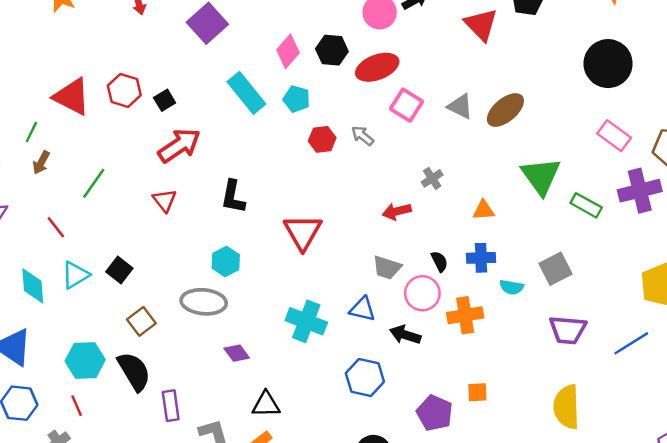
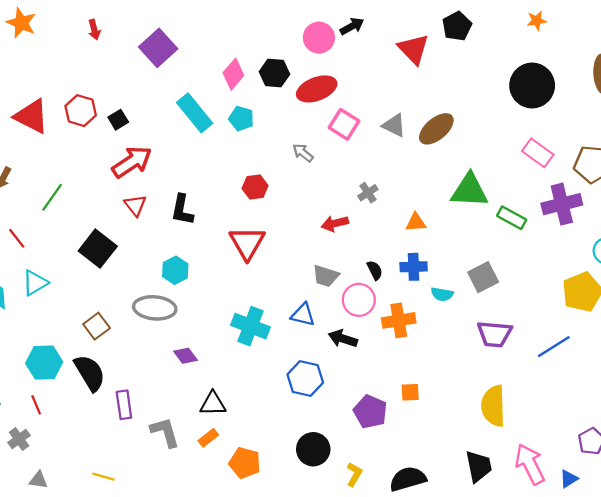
red hexagon: (322, 139) -> (255, 187), moved
green triangle: (541, 176) -> (469, 190), turned -51
red triangle: (165, 200) -> (135, 205), moved
black square: (119, 270) -> (98, 249), moved, size x1.5

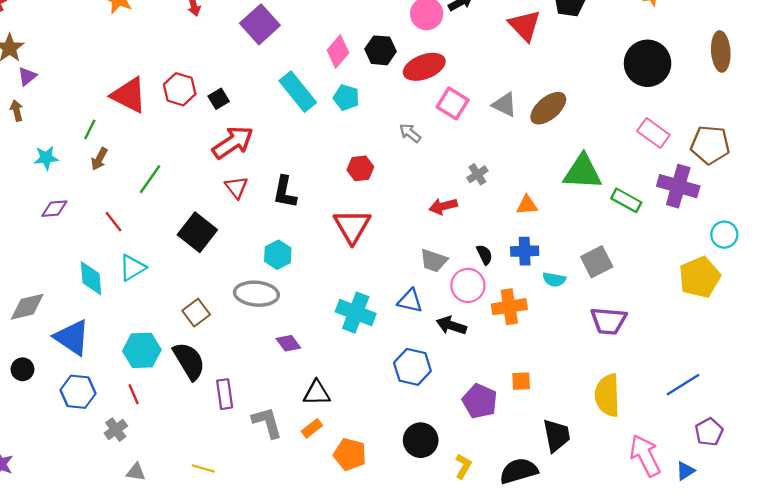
purple cross: (562, 204) -> (678, 186), turned 30
blue line: (554, 347) -> (683, 385), moved
black trapezoid: (479, 466) -> (557, 435), moved

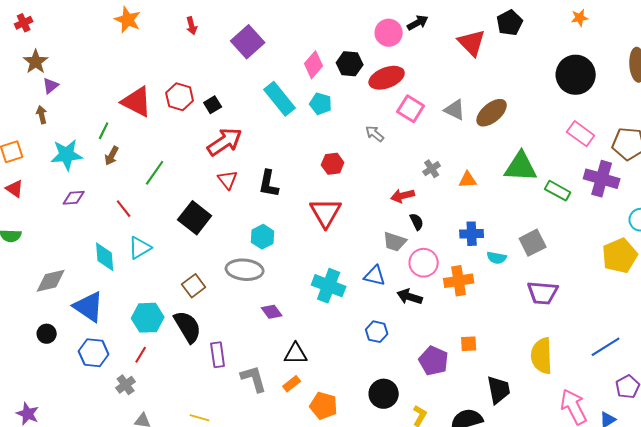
cyan star: (46, 158) -> (67, 155), size x1.5
orange triangle: (527, 205) -> (468, 180), moved
black semicircle: (484, 255) -> (417, 222), moved
blue hexagon: (412, 367) -> (377, 332), size x0.7
red line: (134, 394) -> (141, 355), turned 54

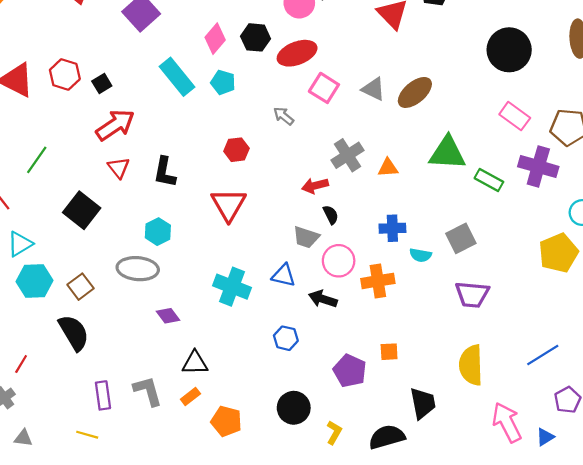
gray cross: (432, 169) -> (348, 155), size x1.6
cyan hexagon: (148, 318) -> (34, 281), moved
purple rectangle: (218, 355) -> (103, 395), moved

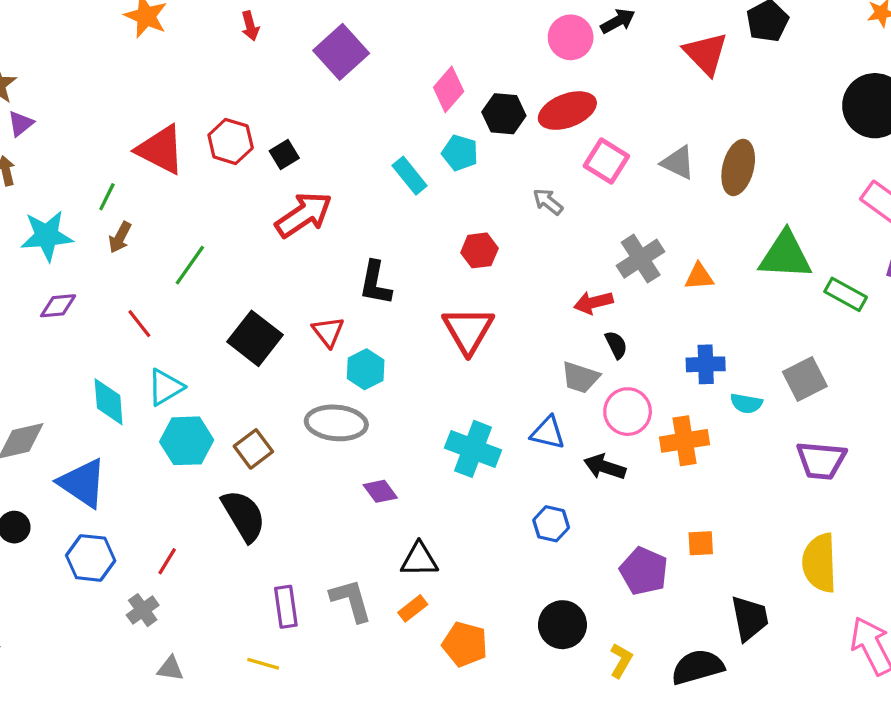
black hexagon: (256, 37) -> (504, 114), moved
cyan rectangle: (177, 77) -> (410, 176), moved, size x0.7
brown ellipse: (415, 92) -> (738, 167), turned -36
red triangle: (119, 168) -> (328, 332), moved

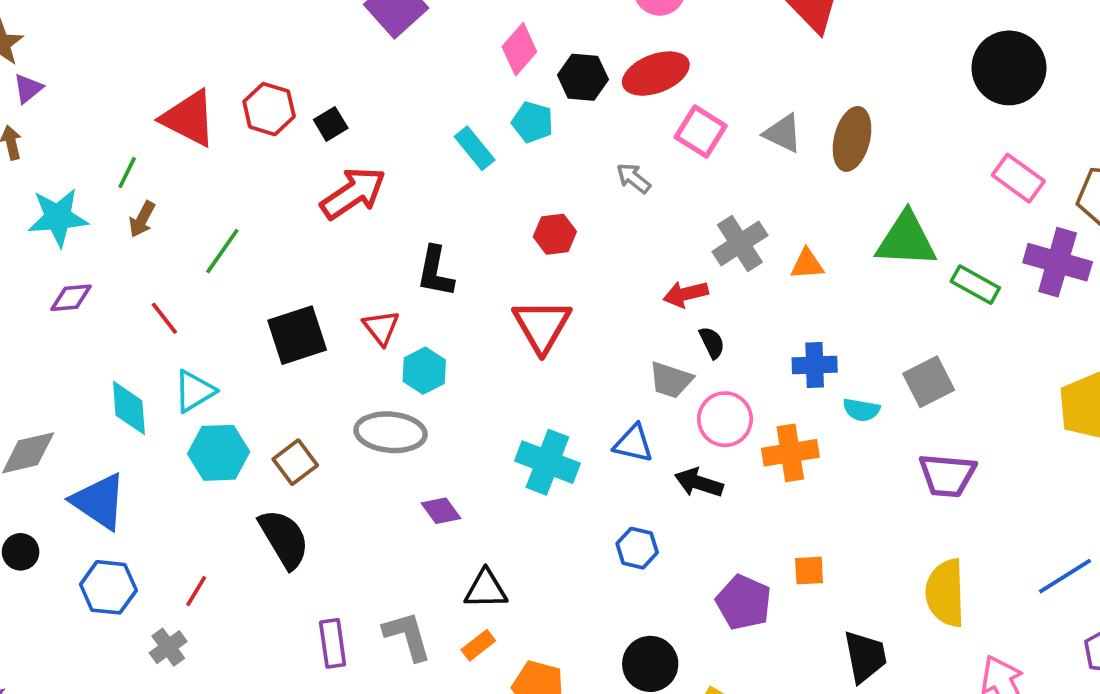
black square: (255, 338) -> (297, 335), turned 34

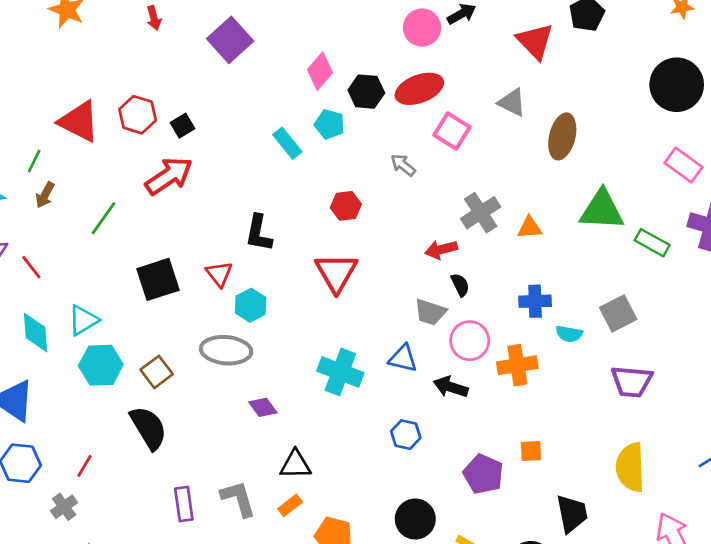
gray triangle: (783, 133) -> (512, 102), moved
red arrow: (353, 193) -> (169, 176), moved
red line: (164, 318) -> (31, 267), moved

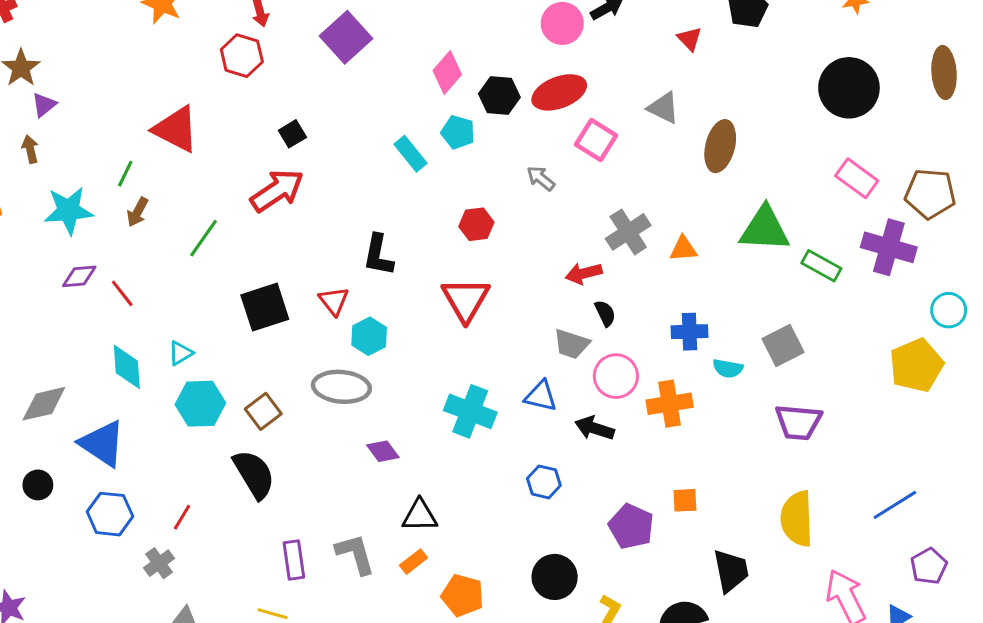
red triangle: (535, 41) -> (690, 39), size x0.6
red hexagon: (138, 115) -> (242, 56), moved
cyan triangle: (83, 320) -> (180, 353), size x0.7

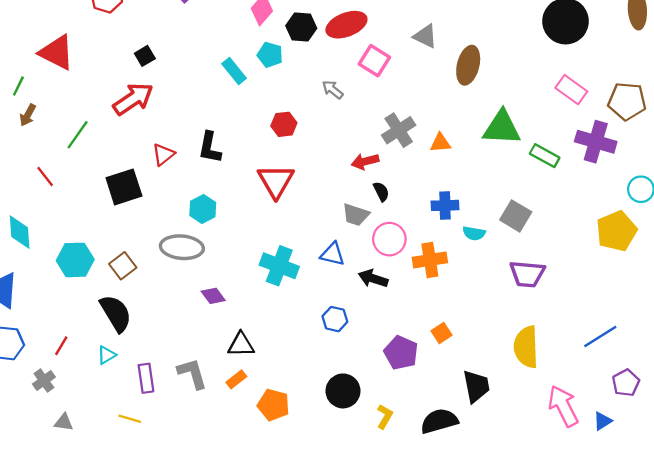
red line: (122, 293) -> (45, 177), moved
red triangle: (334, 301) -> (163, 154), moved, turned 30
gray square: (783, 345) -> (516, 216), turned -32
cyan triangle: (180, 353) -> (107, 355), moved
orange square: (685, 500) -> (442, 333), turned -30

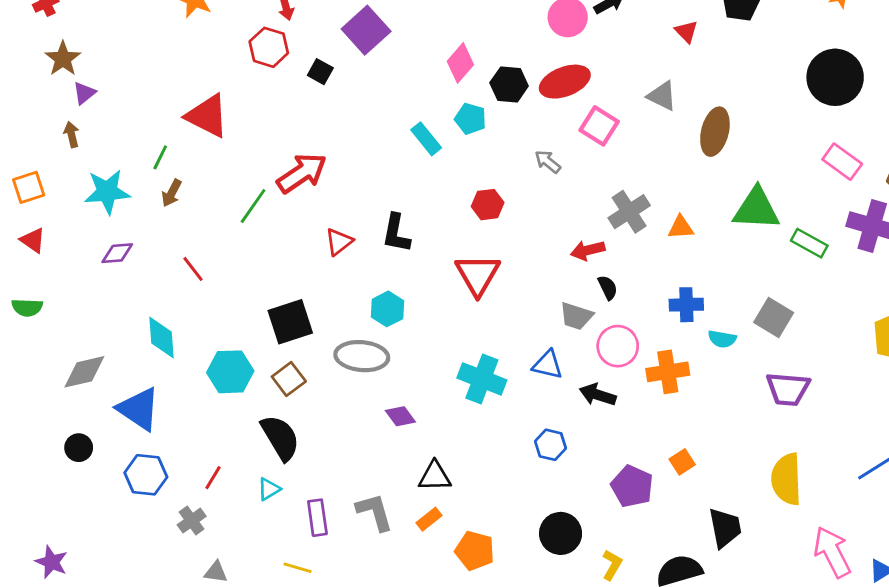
black square: (145, 56) -> (320, 72), moved, turned -30
green line: (78, 135) -> (253, 206), moved
black square: (124, 187) -> (290, 322), moved

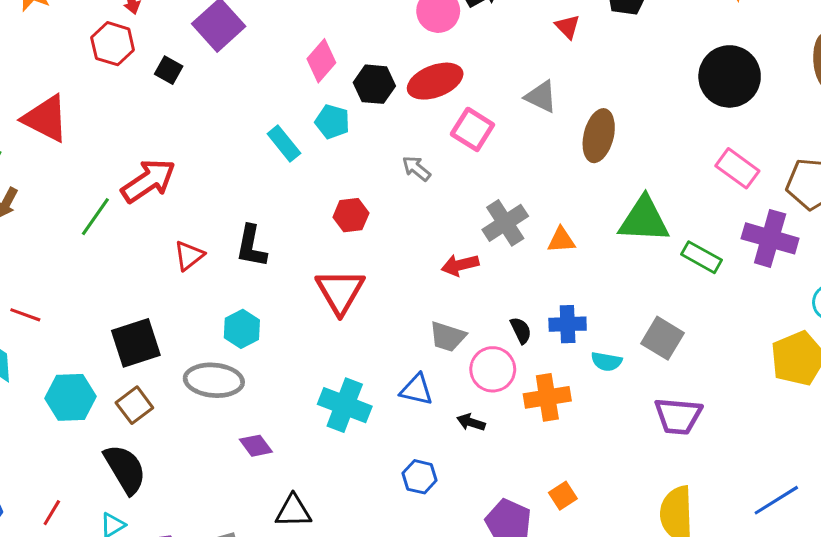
red line: (193, 269) -> (25, 315), moved, turned -32
black semicircle: (608, 287) -> (521, 330), moved
black arrow: (598, 395) -> (471, 422), size x0.7

